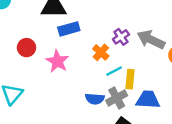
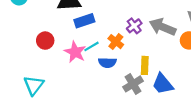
cyan line: (114, 71) -> (92, 46), moved
blue semicircle: (95, 99) -> (107, 63), moved
blue trapezoid: (148, 100) -> (163, 84), turned -130

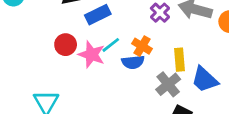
red circle: (45, 41) -> (66, 45), moved
orange cross: (116, 42) -> (142, 46), moved

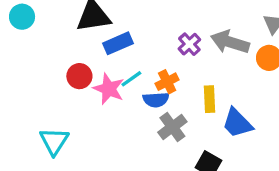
orange cross: (142, 46) -> (167, 82), turned 30
gray cross: (168, 84) -> (172, 127), moved

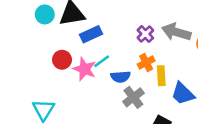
cyan circle: (22, 17) -> (45, 14), moved
orange cross: (167, 82) -> (146, 62), moved

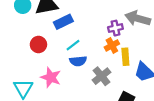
purple cross: (145, 34) -> (115, 28), moved, turned 32
pink star: (84, 69) -> (51, 77), moved
blue semicircle: (121, 77) -> (78, 61), moved

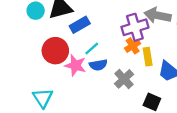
purple cross: (115, 28) -> (135, 27), size x1.6
red circle: (38, 44) -> (55, 51), size x1.5
pink star: (51, 77) -> (75, 65), moved

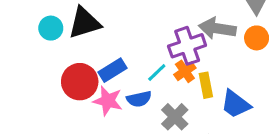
blue rectangle: (80, 25) -> (112, 70), moved
cyan line: (92, 49) -> (157, 73), moved

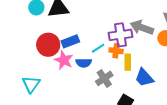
orange cross: (185, 71) -> (116, 51), turned 32

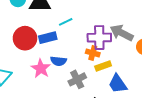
cyan line: (98, 48) -> (66, 22), moved
pink star: (64, 60) -> (41, 69), moved
yellow rectangle: (128, 62) -> (103, 66), turned 63

